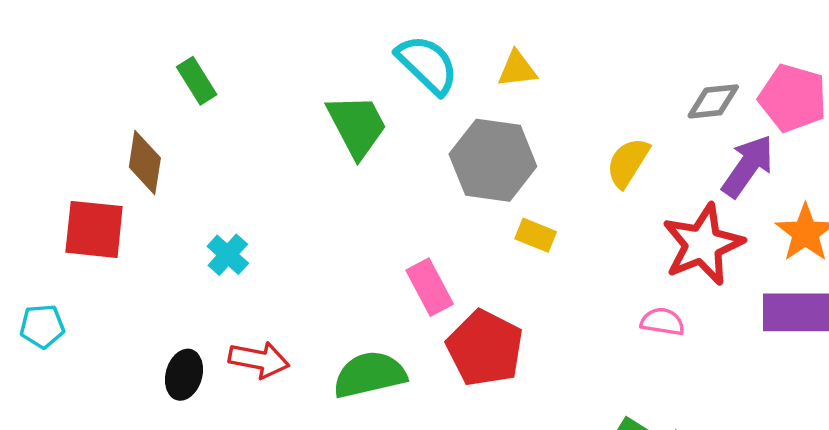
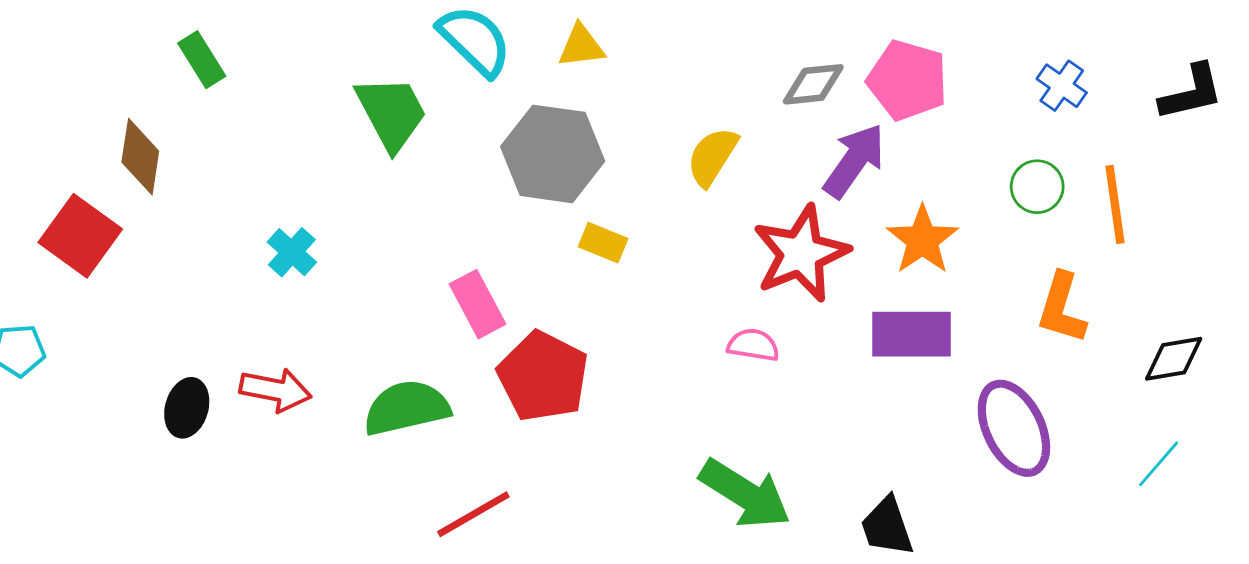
red square: (94, 229) -> (80, 236), turned 30
cyan cross: (228, 255) -> (292, 252), moved

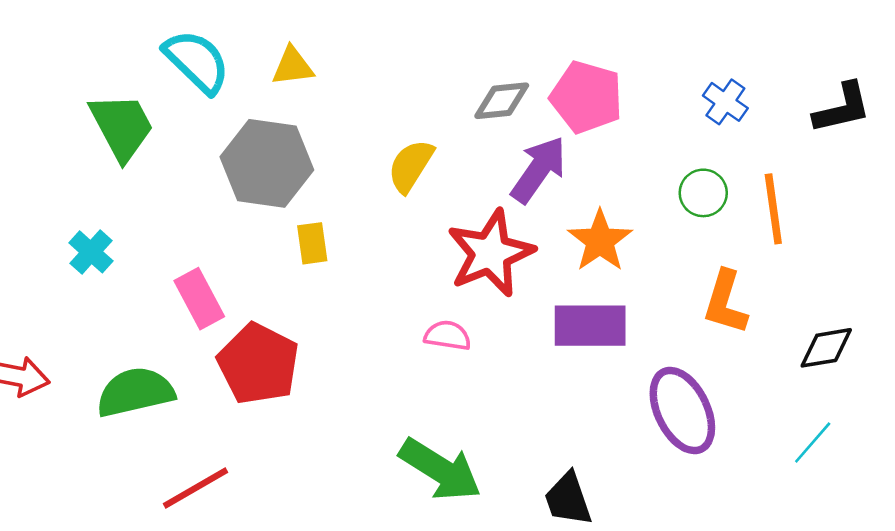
yellow rectangle: (603, 243) -> (312, 243), turned 60
cyan cross: (292, 252) -> (91, 252), moved

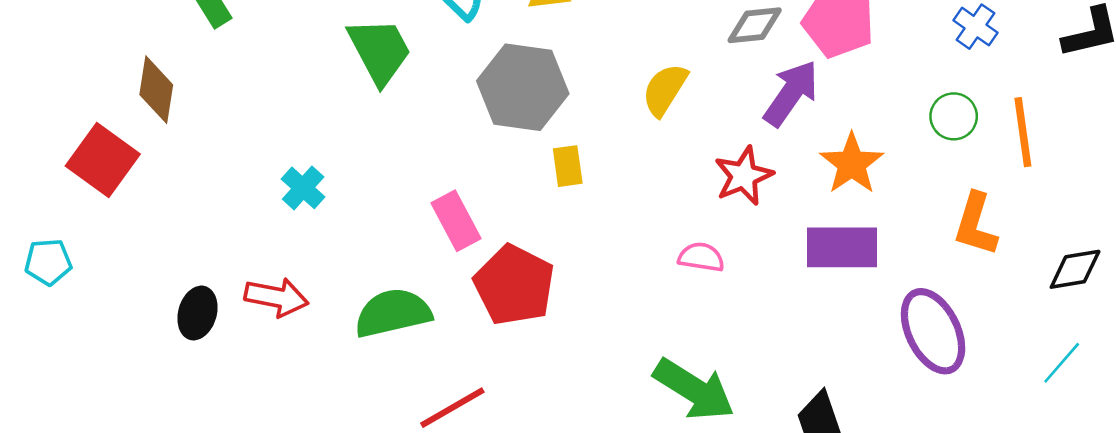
cyan cross: (91, 252) -> (303, 188), moved
red star: (491, 253) -> (744, 176), size x0.7

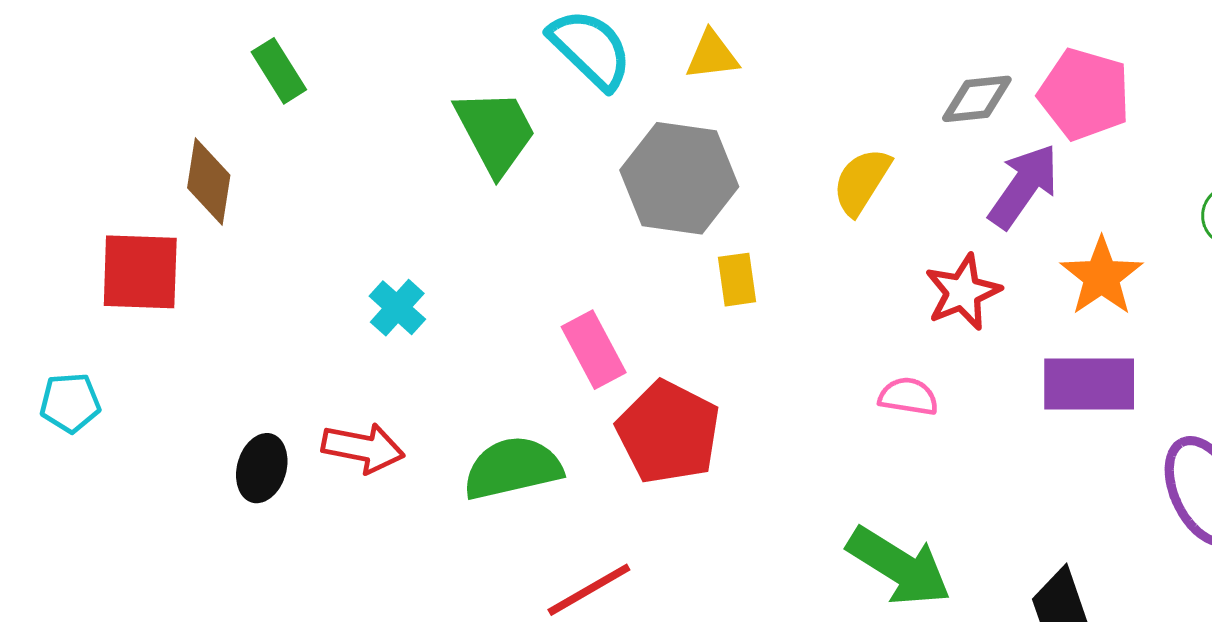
red square: (103, 160) -> (140, 272), turned -34

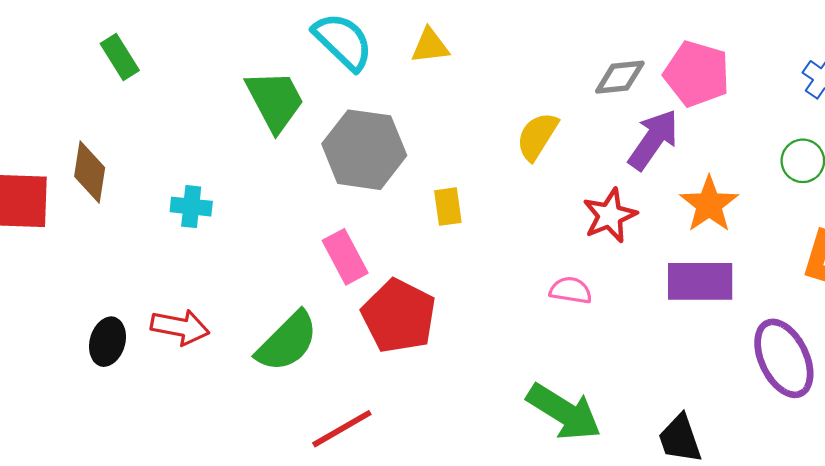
gray hexagon: (679, 178) -> (364, 150), moved
brown diamond: (209, 181) -> (90, 172), moved
cyan cross: (397, 308) -> (191, 207), moved, turned -36
green semicircle: (513, 468) -> (287, 342), turned 148

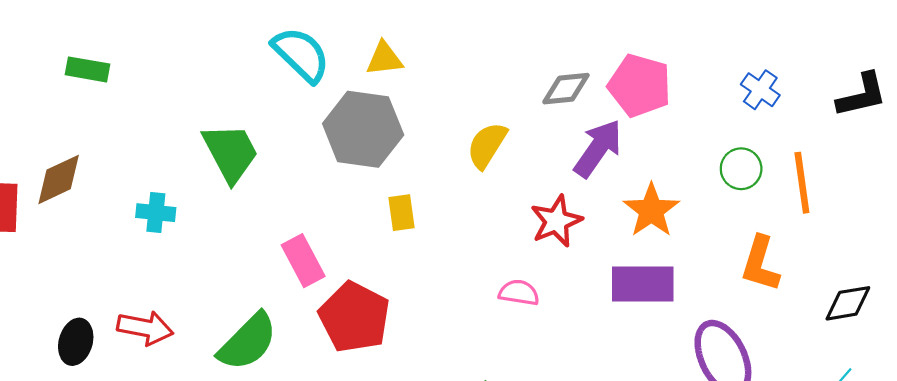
green rectangle: (120, 57) -> (87, 69), turned -48
green trapezoid: (275, 101) -> (231, 153), moved
gray hexagon: (364, 150) -> (363, 129), moved
brown diamond: (90, 172) -> (59, 179), turned 56

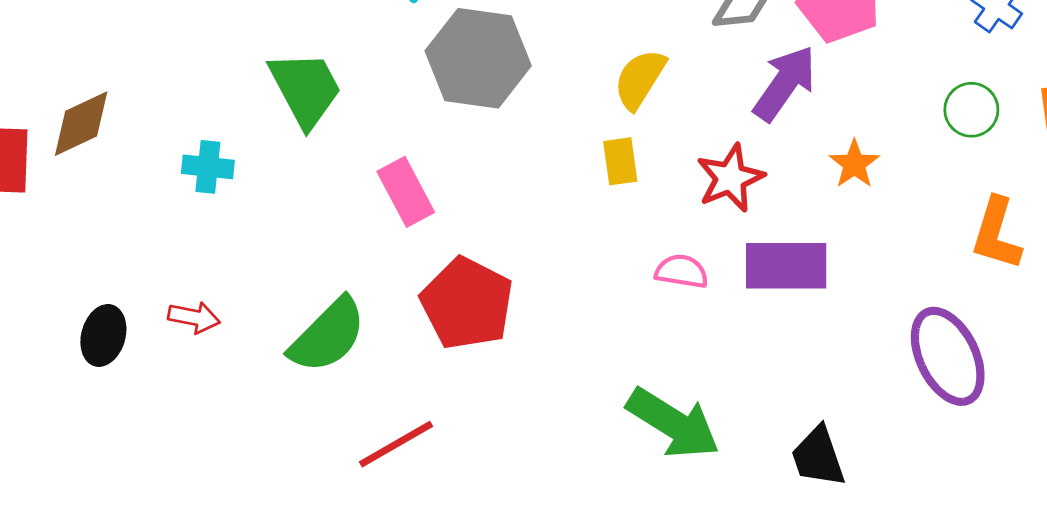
orange star: (651, 210) -> (854, 164), size x0.7
yellow rectangle: (401, 213) -> (620, 161), moved
pink rectangle: (303, 261) -> (406, 192), moved
purple rectangle: (643, 284) -> (786, 266), moved
red arrow: (145, 328) -> (194, 317), size x0.7

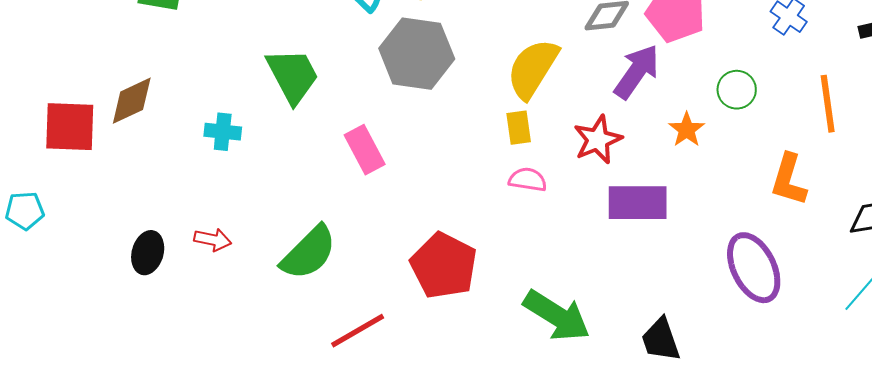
yellow semicircle: (640, 79) -> (533, 69), size x1.4
green circle: (971, 110) -> (737, 90), moved
pink semicircle: (682, 271) -> (528, 180), moved
red pentagon: (467, 303) -> (444, 266), moved

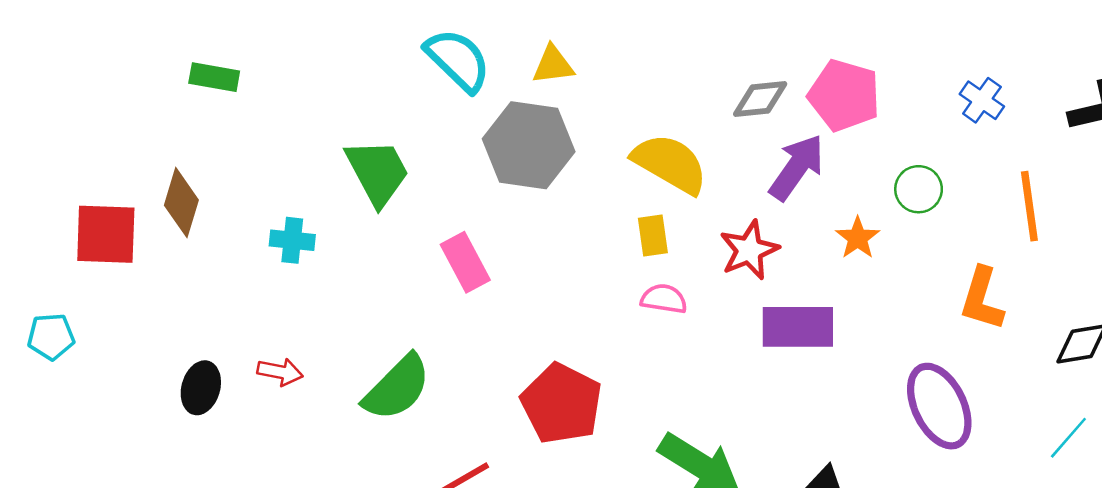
yellow semicircle: (533, 69) -> (670, 164), turned 88
brown diamond: (132, 101) -> (181, 203), turned -48

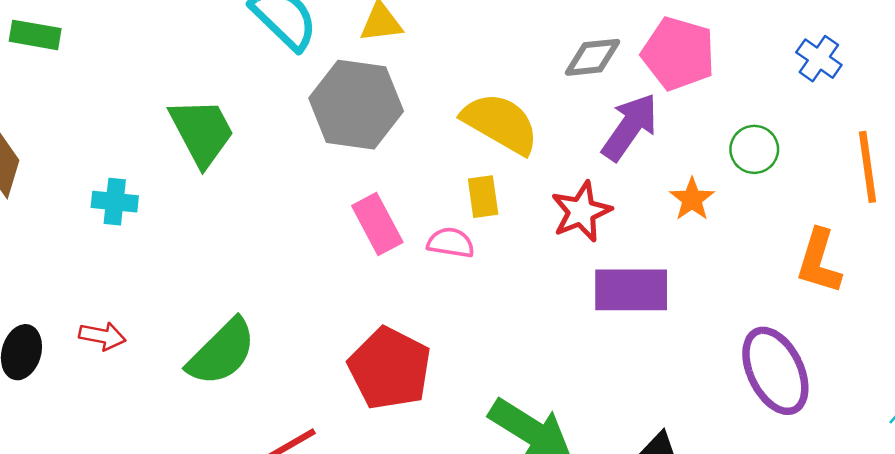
pink rectangle: (465, 262) -> (377, 224), moved
pink semicircle: (664, 299) -> (451, 243), moved

